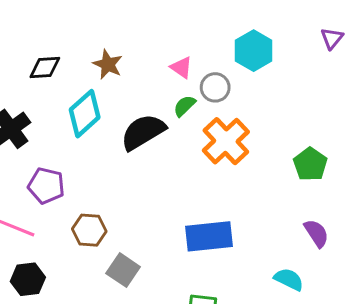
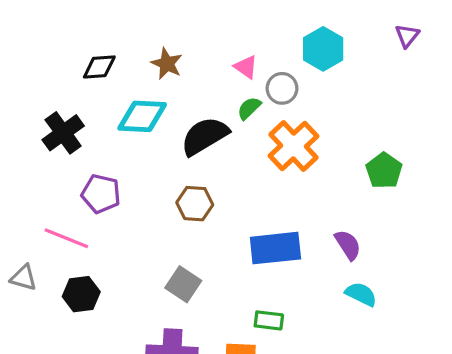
cyan diamond: (85, 114) -> (142, 116), turned 45
brown hexagon: (89, 230) -> (195, 204), moved
purple semicircle: (316, 233) -> (348, 245), moved

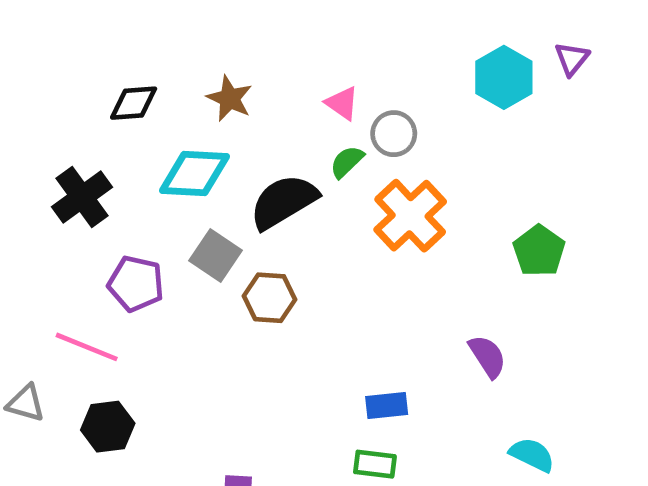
cyan hexagon: (323, 49) -> (504, 77), moved
blue rectangle: (275, 248) -> (387, 406), moved, size x0.6
gray square: (183, 284) -> (216, 256), moved
cyan semicircle: (361, 294) -> (532, 455), moved

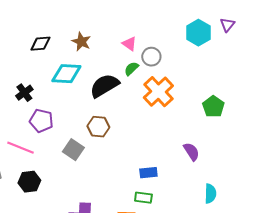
black cross: (82, 197) -> (24, 93), moved, size x0.7
gray square: (216, 256) -> (73, 150), moved
cyan semicircle: (532, 455) -> (210, 194), turned 66

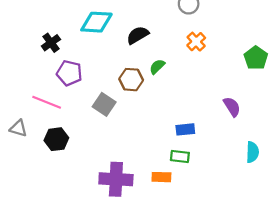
green semicircle: (131, 69) -> (157, 67), moved
black semicircle: (104, 86) -> (138, 35), size x0.7
orange cross: (158, 92) -> (196, 42), size x0.6

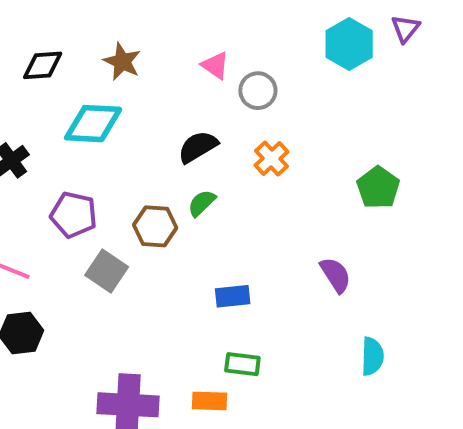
black semicircle: (138, 35) -> (198, 147), moved
purple pentagon: (69, 73) -> (74, 215), moved
blue rectangle: (185, 129) -> (233, 296), moved

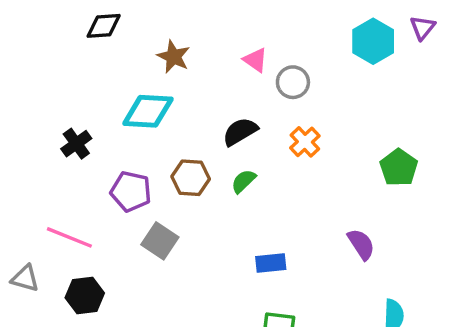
black diamond: (43, 65) -> (104, 26), moved
brown hexagon: (155, 226) -> (191, 178), moved

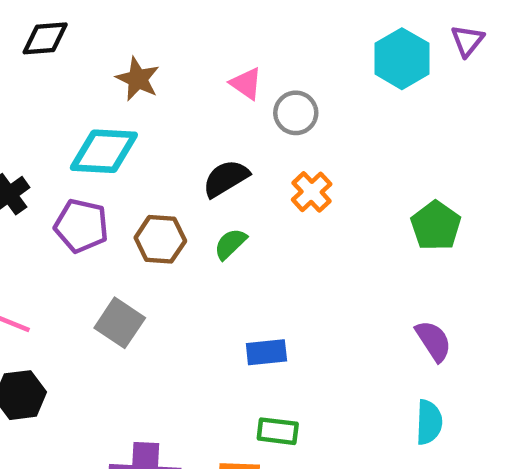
purple pentagon: (131, 191) -> (81, 226), moved
purple semicircle: (361, 244) -> (433, 341), moved

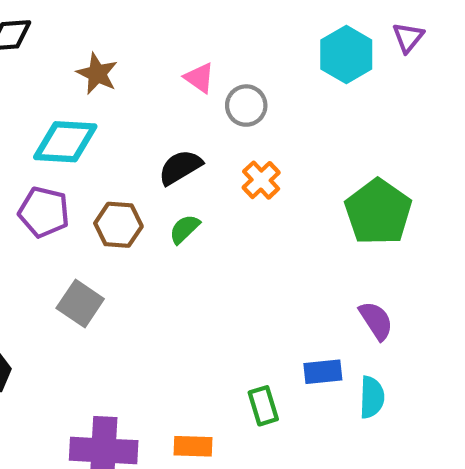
green pentagon: (436, 226) -> (378, 212), size x1.4
blue rectangle: (266, 352) -> (323, 372), moved
green rectangle: (278, 431) -> (263, 406), moved, turned 66

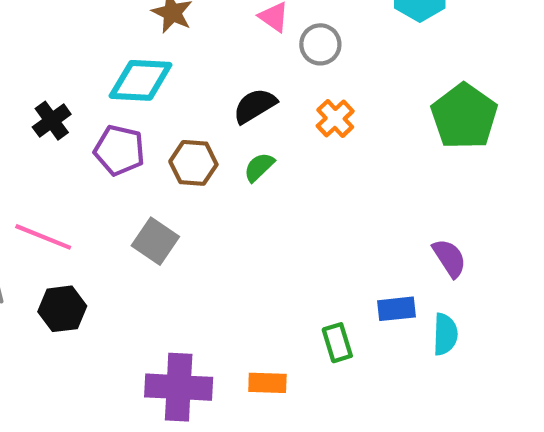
green pentagon: (378, 212) -> (464, 116), moved

